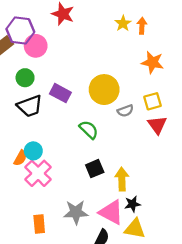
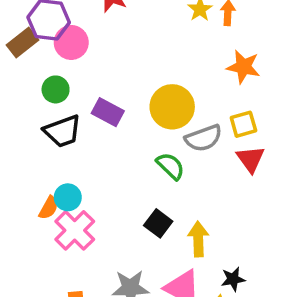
gray semicircle: (125, 111) -> (203, 138), size x1.5
green semicircle: (89, 130) -> (170, 166), moved
black square: (95, 169) -> (158, 223), turned -30
black star: (132, 204) -> (233, 279), moved

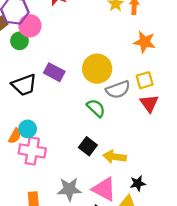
green circle: (56, 89) -> (19, 41), moved
pink cross: (75, 230) -> (32, 151), turned -36
yellow arrow: (198, 239) -> (115, 157), turned -80

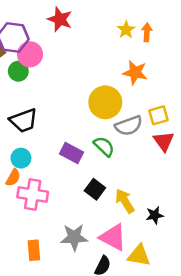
orange star: (145, 42) -> (135, 72), moved
purple rectangle: (54, 72) -> (72, 153), moved
cyan circle: (28, 129) -> (21, 158), moved
yellow arrow: (115, 157) -> (125, 201), turned 50
black star: (138, 183) -> (155, 215), moved

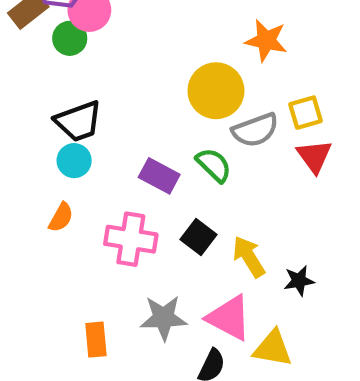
cyan circle: (21, 158) -> (74, 161), moved
pink cross: (33, 194) -> (131, 239), moved

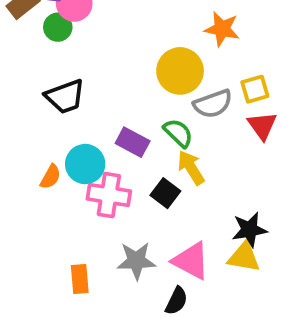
cyan circle: (74, 161) -> (85, 164), moved, size x1.4
yellow arrow: (249, 257) -> (191, 168), moved
black star: (299, 281) -> (249, 230), size x1.4
yellow triangle: (273, 348) -> (244, 257), moved

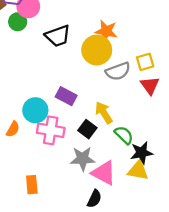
orange star: (222, 29) -> (106, 31), moved
black trapezoid: (65, 96) -> (58, 36), moved
green semicircle: (178, 133) -> (124, 135), moved
orange semicircle: (50, 177) -> (13, 129), moved
gray star: (136, 261) -> (83, 159), moved

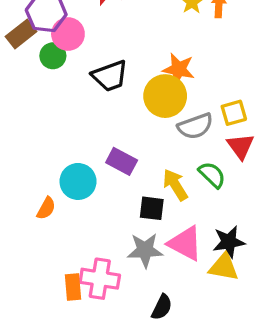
black square: (87, 129) -> (152, 208), turned -30
pink cross: (51, 130) -> (100, 279), moved
green semicircle: (124, 135) -> (212, 175), moved
pink triangle: (104, 173) -> (185, 243), moved

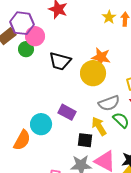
black trapezoid: (110, 76) -> (60, 61), turned 35
gray semicircle: (195, 126) -> (109, 103), moved
orange semicircle: (46, 208) -> (22, 140), size x1.5

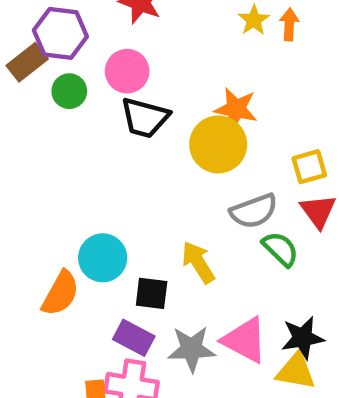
pink circle: (35, 36) -> (127, 71), moved
purple rectangle: (67, 112) -> (134, 338), moved
yellow arrow: (99, 126) -> (198, 262), moved
black square: (85, 140) -> (152, 293), moved

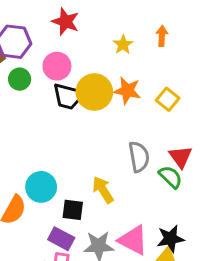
yellow star: (254, 20) -> (123, 45), moved
yellow circle: (218, 144) -> (94, 92), moved
yellow square: (309, 167) -> (168, 99), moved, turned -35
gray semicircle: (254, 211) -> (139, 157), turned -80
green semicircle: (280, 249) -> (171, 177), moved

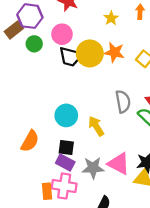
cyan circle: (41, 187) -> (66, 115), moved
black square: (73, 210) -> (66, 148), moved

